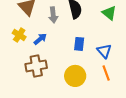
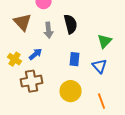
green triangle: (109, 13) -> (105, 41), moved, turned 35
yellow cross: (19, 35) -> (15, 59), moved
orange line: (106, 73) -> (102, 101), moved

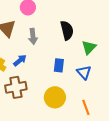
black semicircle: (71, 24) -> (67, 30), moved

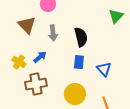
black semicircle: (67, 30) -> (81, 37), moved
green triangle: (89, 47) -> (116, 16), moved

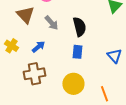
gray arrow: (53, 33) -> (51, 23), turned -35
yellow cross: (19, 62) -> (11, 46), moved
blue triangle: (104, 69) -> (114, 56), moved

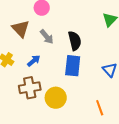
blue rectangle: (77, 52) -> (73, 66), size x1.5
yellow circle: (73, 84) -> (56, 98), moved

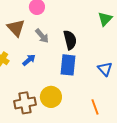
brown cross: (30, 88) -> (25, 103), moved

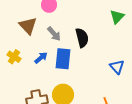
blue rectangle: (68, 65) -> (63, 59), moved

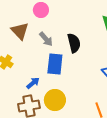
blue arrow: (41, 58) -> (33, 83), moved

